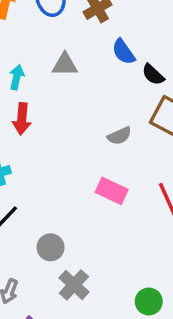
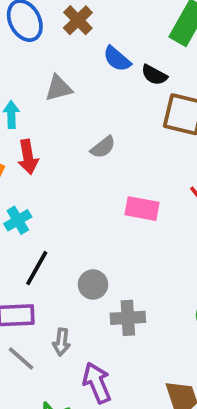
gray semicircle: (119, 136) -> (103, 147), moved
gray cross: (74, 285) -> (128, 318), turned -32

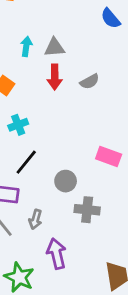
gray triangle: (59, 88) -> (54, 47), moved
red arrow: (28, 157) -> (55, 77), moved
pink rectangle: (142, 209) -> (109, 157), moved

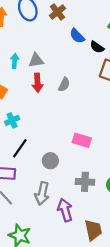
gray semicircle: (90, 82) -> (64, 85), turned -32
gray cross: (87, 210) -> (85, 182), moved
gray arrow: (35, 219) -> (42, 193), moved, size x1.5
purple arrow: (56, 254) -> (65, 210), moved

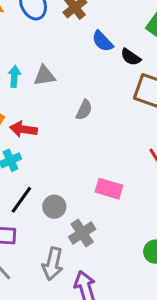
red arrow: (38, 83) -> (23, 129), moved, turned 102
gray circle: (50, 161) -> (54, 207), moved
gray cross: (85, 182) -> (82, 233), moved, turned -36

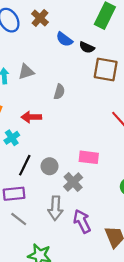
red arrow: (23, 129) -> (31, 117), moved
pink rectangle: (109, 189) -> (89, 157), moved

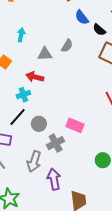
gray triangle: (26, 72) -> (45, 54), moved
gray semicircle: (59, 92) -> (67, 46), moved
cyan cross: (12, 138) -> (23, 95), moved

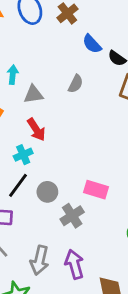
gray triangle: (45, 54) -> (33, 94), moved
red arrow: (35, 77) -> (36, 129), turned -132
gray arrow: (34, 162) -> (40, 260), moved

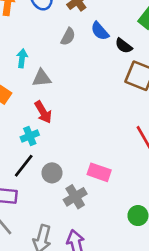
gray semicircle: (76, 84) -> (68, 37), moved

